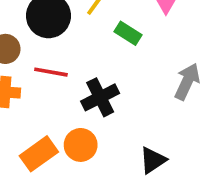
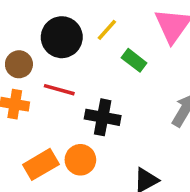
black cross: (100, 97) -> (103, 117), turned 32

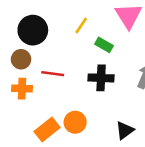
black circle: (62, 37) -> (33, 30), moved
black cross: (103, 117) -> (101, 78), moved

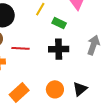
orange circle: (75, 122) -> (55, 89), moved

